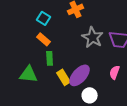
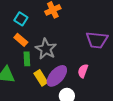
gray star: (93, 37) -> (46, 49), moved
pink semicircle: (115, 72) -> (83, 71), moved

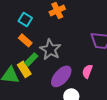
green rectangle: (27, 59) -> (31, 59), turned 48
yellow rectangle: (41, 78) -> (24, 69), moved

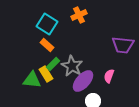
cyan square: (25, 19) -> (47, 24), size x1.5
gray star: (50, 49) -> (72, 66), moved

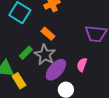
orange rectangle: (47, 45) -> (48, 34), moved
yellow rectangle: (46, 74) -> (19, 81), moved

